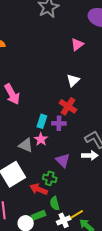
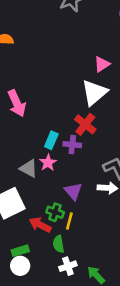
pink triangle: (77, 44) -> (102, 64), moved
white triangle: (73, 80) -> (94, 92), size x1.6
yellow line: (77, 214) -> (69, 221), moved, turned -48
green rectangle: (39, 215) -> (20, 251), moved

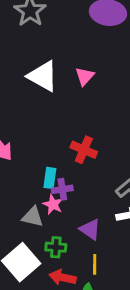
white triangle: (94, 92) -> (43, 76), moved, turned -36
purple cross: (72, 145) -> (62, 189), moved
green cross: (55, 212) -> (56, 247), moved

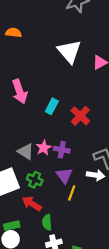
cyan rectangle: (50, 178) -> (52, 106), moved
purple cross: (62, 189) -> (62, 150), moved
yellow line: (95, 264) -> (72, 193), moved

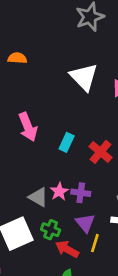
red arrow: (32, 204) -> (67, 249), moved

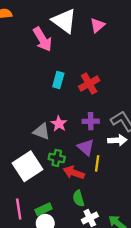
pink arrow: (28, 127) -> (43, 39), moved
red cross: (101, 152) -> (89, 84), turned 30
purple cross: (81, 193) -> (91, 121), moved

